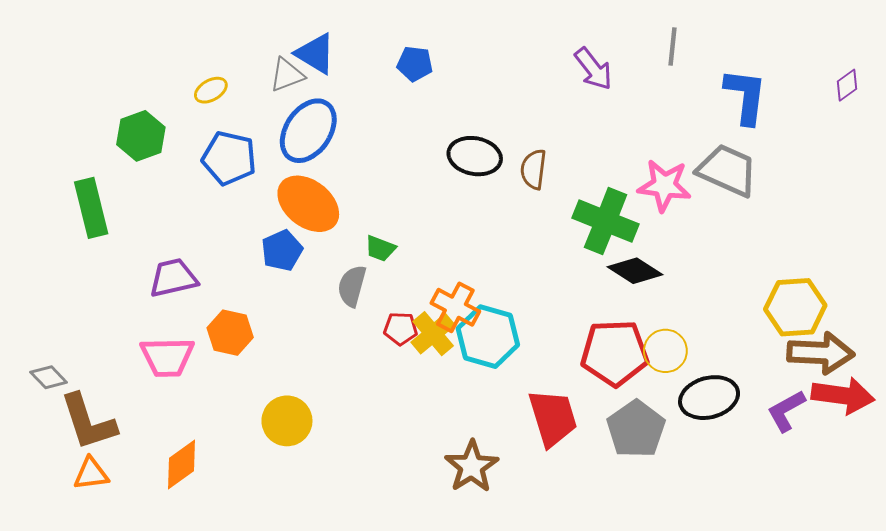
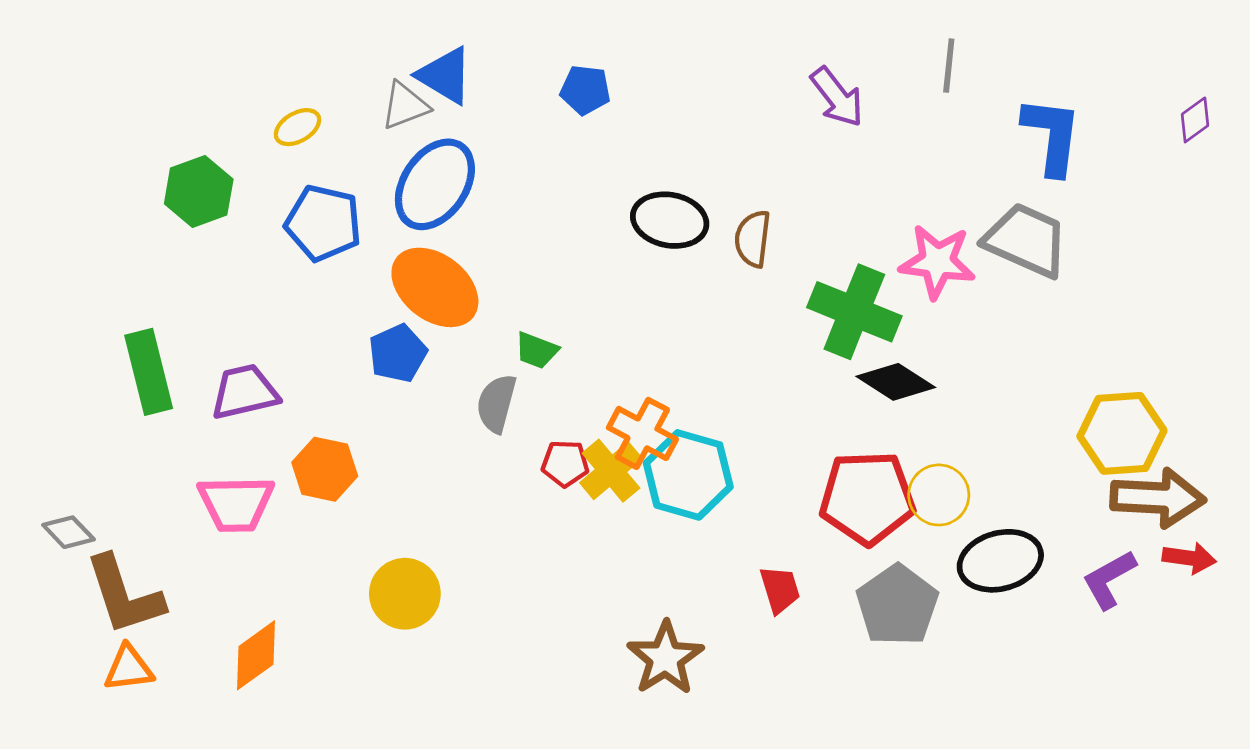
green rectangle: (91, 208) -> (149, 372), moved
red arrow: (843, 396) -> (1189, 558), size x0.6
red trapezoid: (553, 418) -> (780, 589), size x0.6

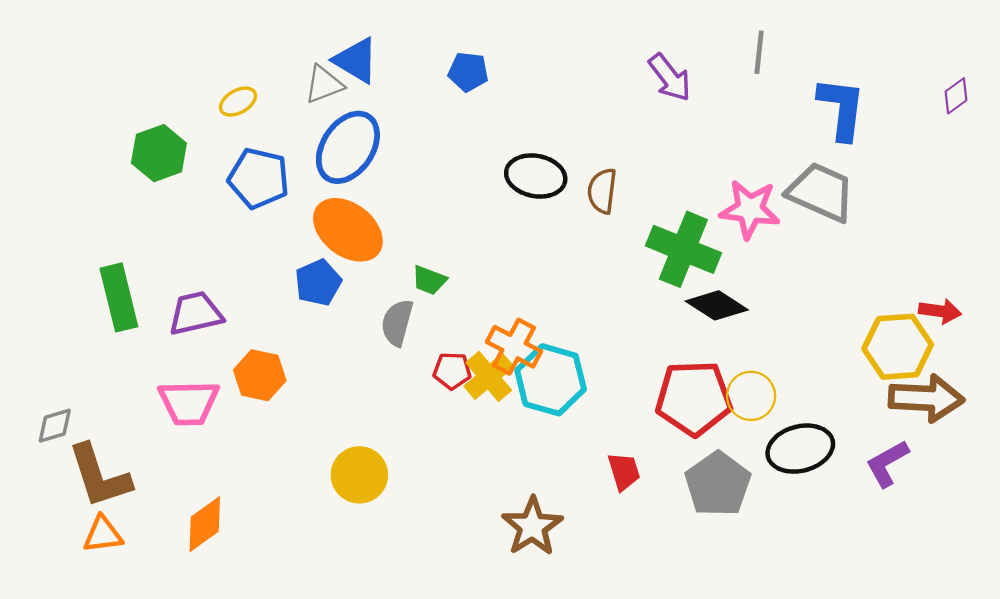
gray diamond: (68, 532) -> (55, 426), turned -63
red arrow: (1189, 558) -> (940, 311), moved
yellow circle: (405, 594) -> (359, 475), moved

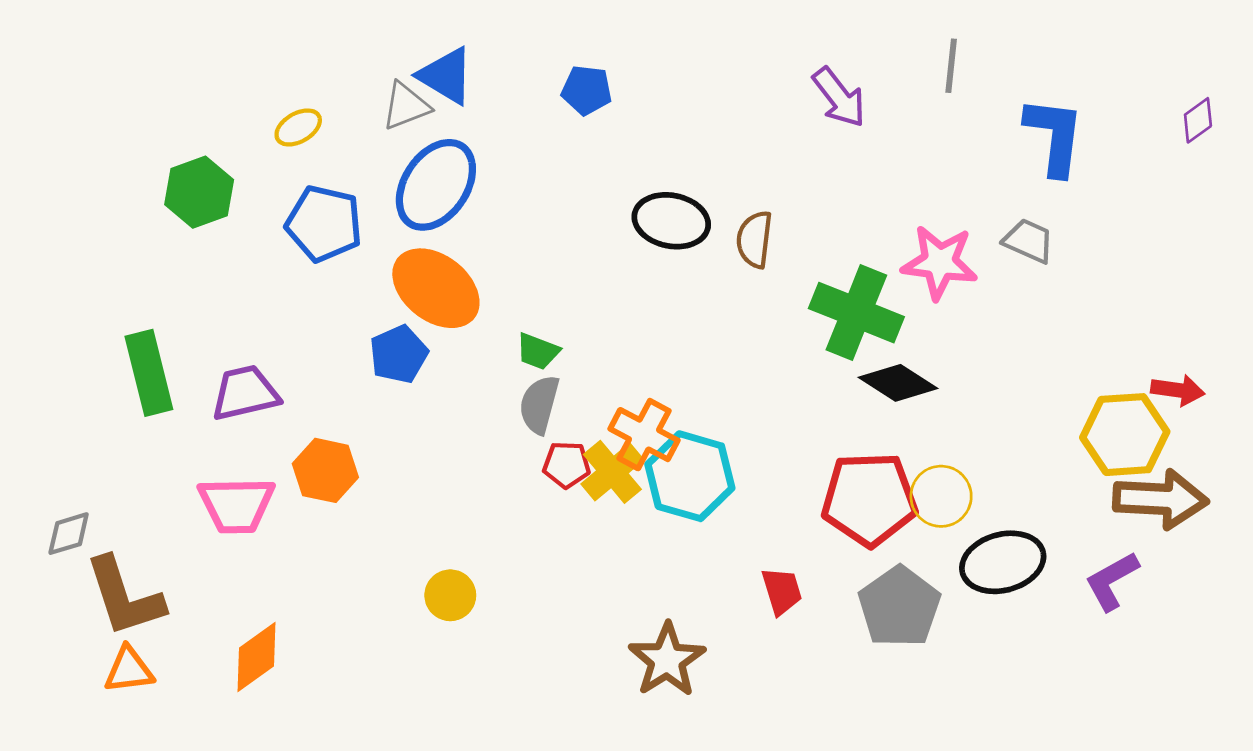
gray trapezoid: (821, 192) -> (1029, 241), size x0.6
gray semicircle: (397, 323) -> (539, 404), moved
yellow circle: (359, 475) -> (450, 595), size x0.7

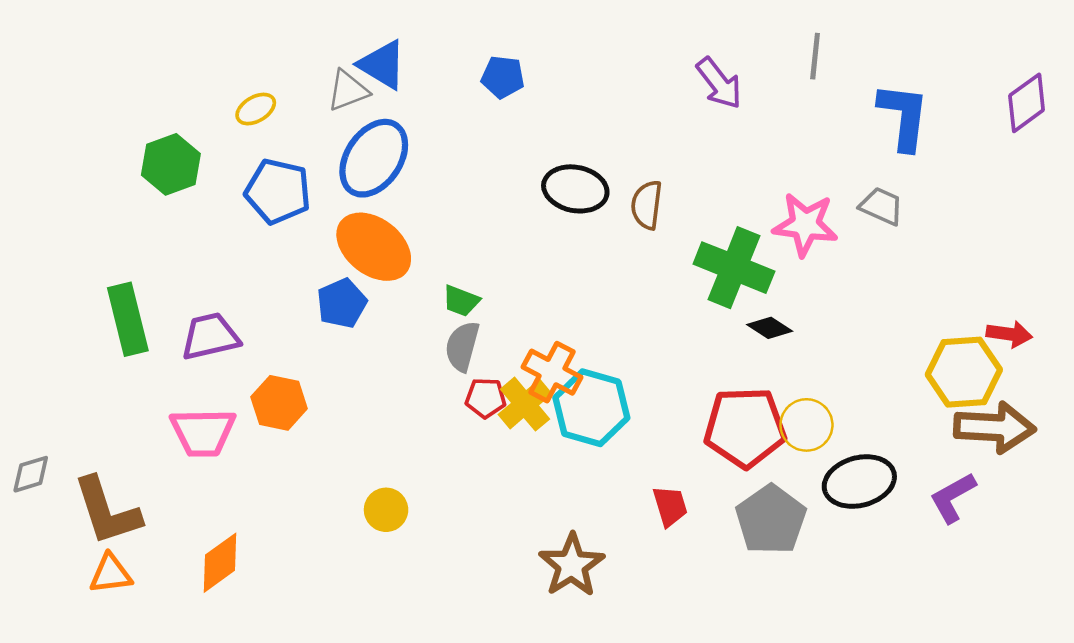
purple diamond: (1198, 120) -> (1027, 103), size x1.5
black diamond: (898, 383) -> (770, 328), size x0.7
gray diamond: (69, 534) -> (31, 474), moved

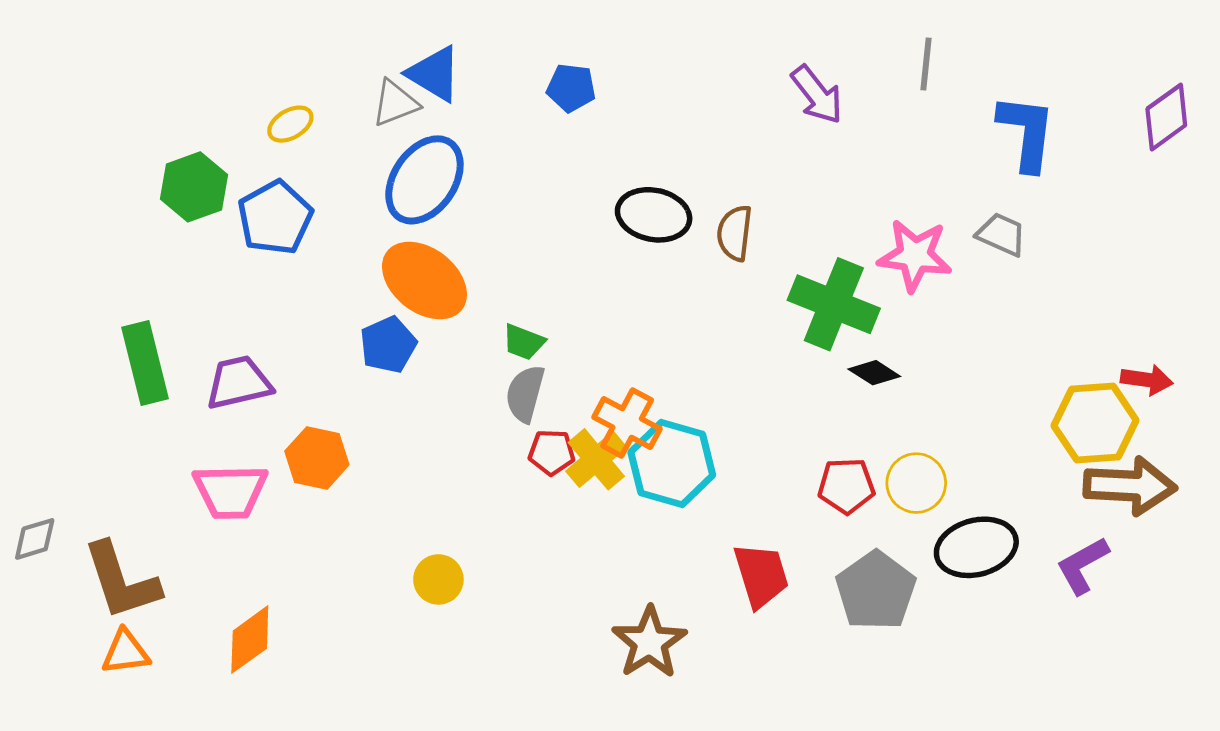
blue pentagon: (278, 191) -> (275, 218), moved, turned 30
red pentagon: (745, 427) -> (846, 486), size x0.6
red trapezoid: (670, 506) -> (761, 575), size x1.4

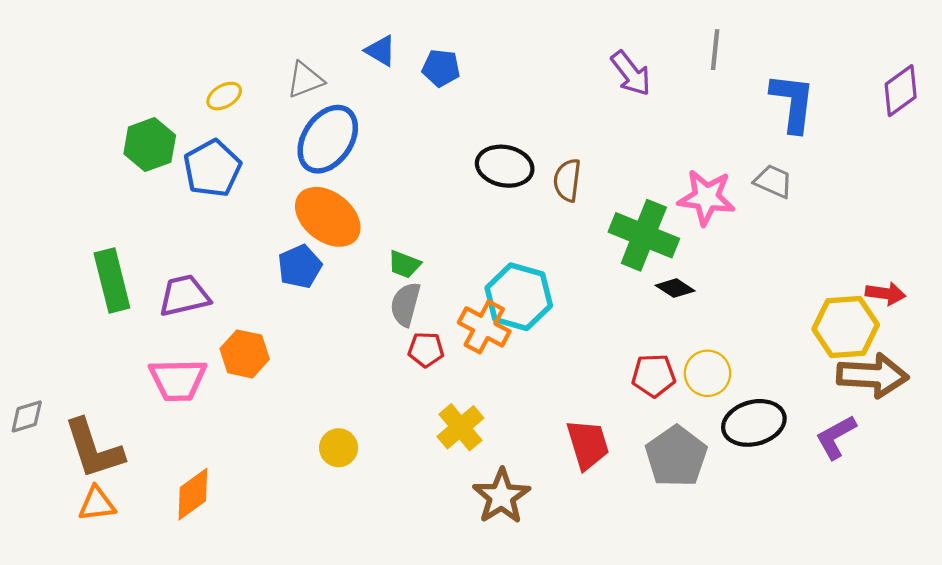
blue triangle: (434, 74) -> (381, 51), moved, size x0.7
yellow cross: (596, 459) -> (460, 427), moved
cyan hexagon: (672, 464) -> (519, 297), moved

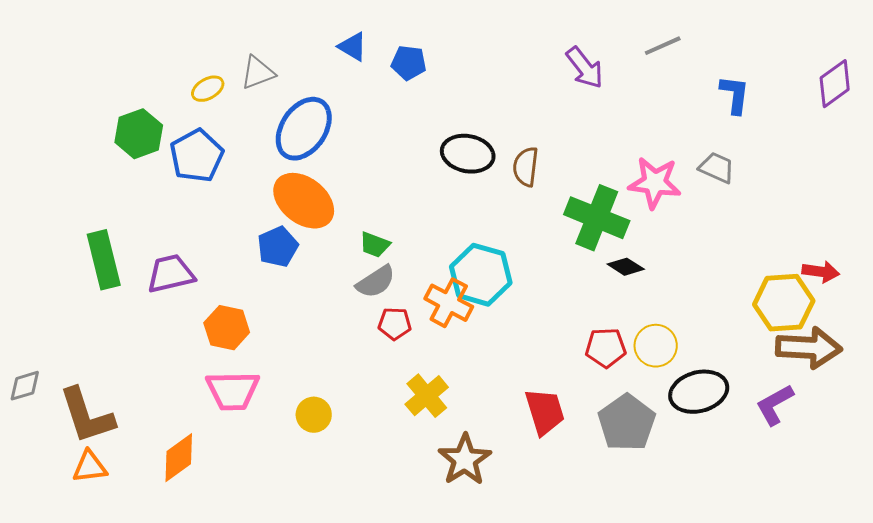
gray line: (715, 50) -> (663, 46), turned 60
gray triangle: (305, 80) -> (258, 73), moved
blue L-shape: (793, 102) -> (735, 95), size x0.7
gray semicircle: (405, 304) -> (376, 282), turned -138
pink trapezoid: (178, 380) -> (233, 391), moved

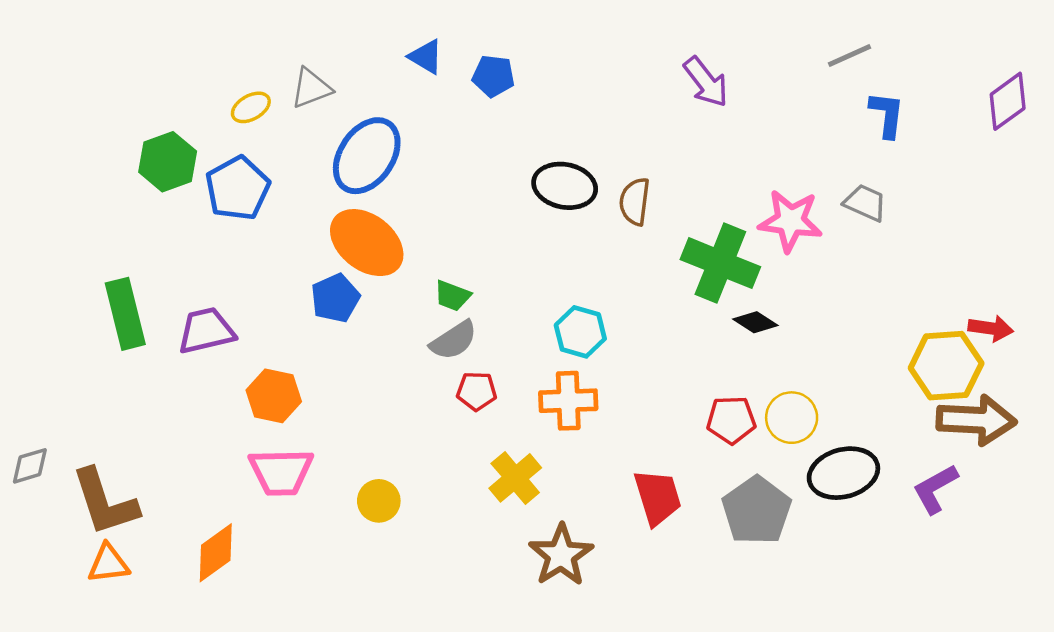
gray line: (663, 46) -> (850, 55), moved
cyan hexagon: (481, 275) -> (580, 332), size x0.7
orange cross: (449, 303) -> (568, 401), moved, turned -30

